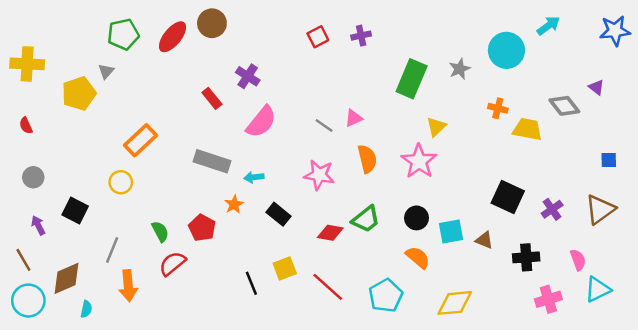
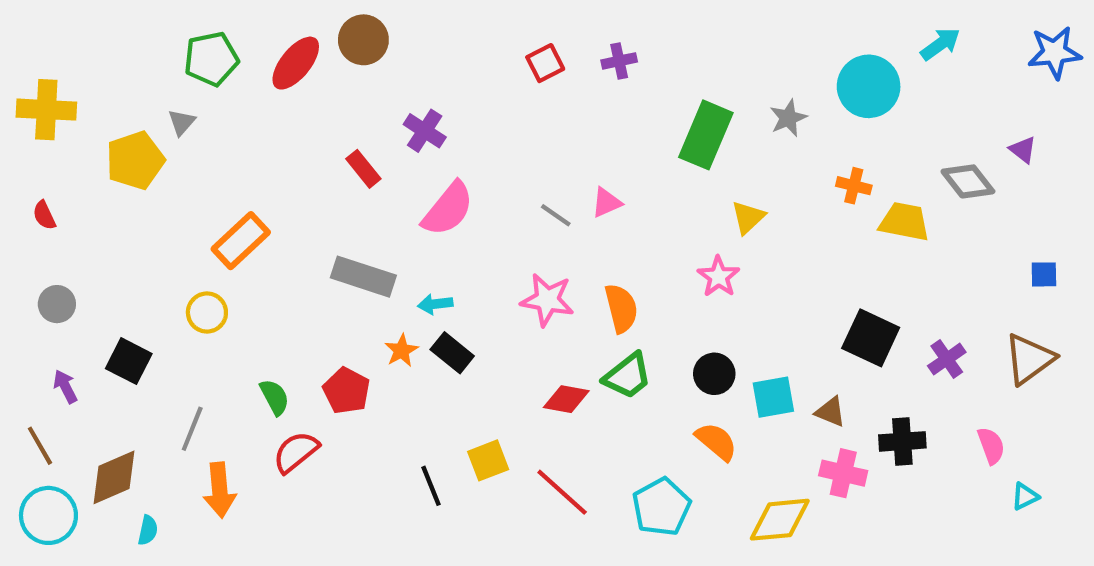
orange semicircle: (367, 159) -> (621, 308), moved
pink star: (419, 161) -> (718, 277), size x0.7
black rectangle: (278, 214) -> (452, 353), moved
cyan triangle: (598, 289) -> (1025, 496), size x0.6
pink cross: (548, 299) -> (843, 473), moved, turned 30

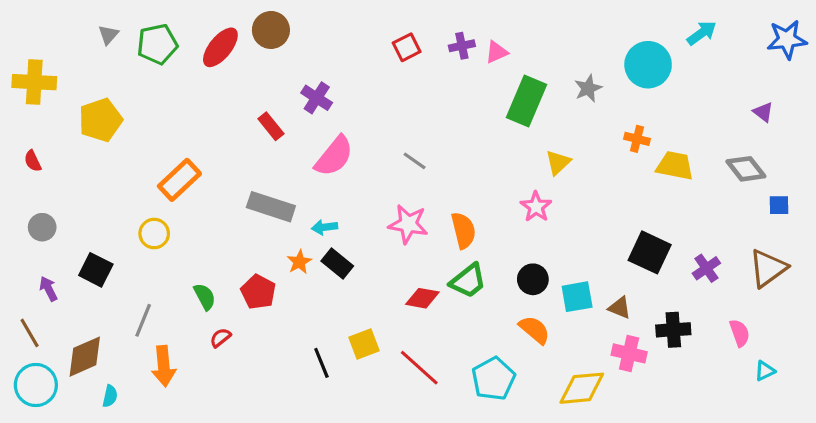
gray triangle: (182, 122) -> (108, 35), moved
gray diamond: (968, 181) -> (746, 169), moved
pink triangle: (606, 203) -> (497, 52), moved
red semicircle: (296, 452) -> (220, 338), size x0.6

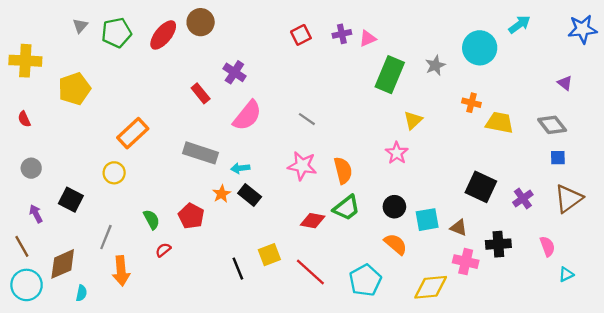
blue square: (779, 205) -> (558, 158), moved

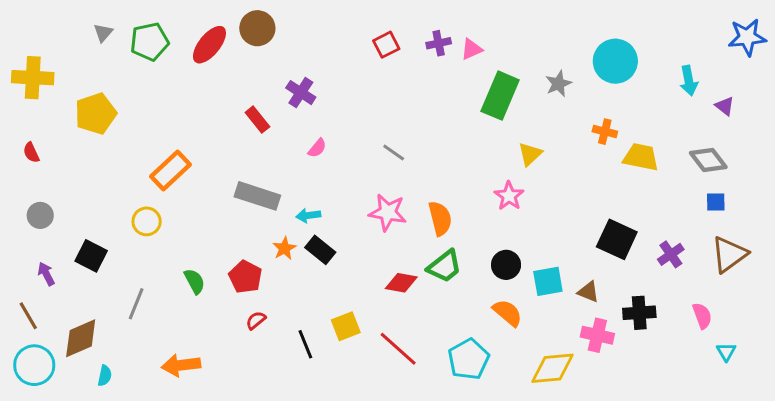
cyan arrow: (519, 24) -> (689, 81), moved, turned 115
pink semicircle: (247, 116) -> (317, 148), size x0.5
red semicircle: (163, 250) -> (256, 320), moved
orange arrow: (121, 271) -> (181, 365), moved, turned 88
cyan triangle: (566, 274) -> (726, 352), turned -35

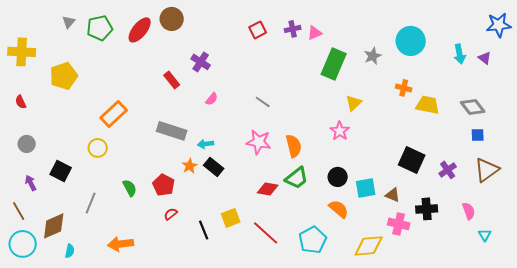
purple triangle: (725, 106) -> (485, 58), moved

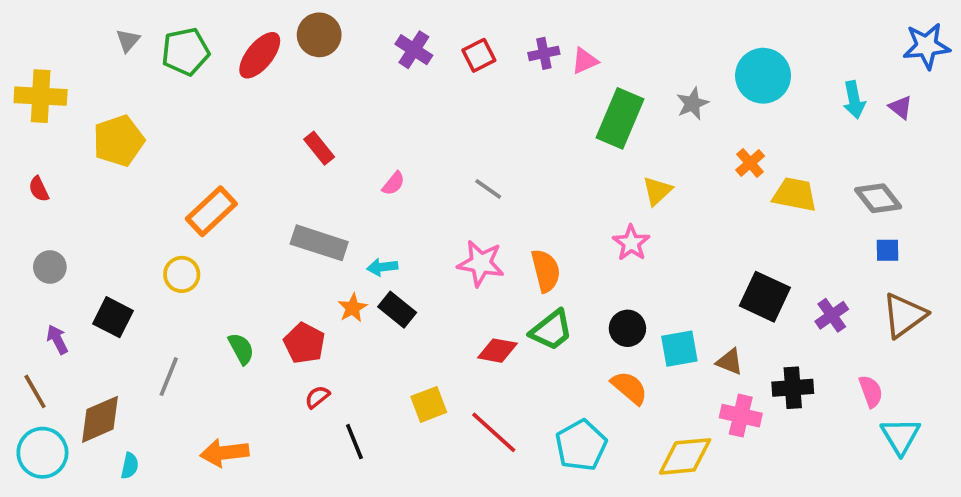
purple cross: (201, 62) -> (414, 50), moved
orange cross: (404, 88) -> (750, 163), turned 35
black line: (204, 230) -> (354, 442), moved
cyan triangle: (485, 235) -> (900, 436), size x1.6

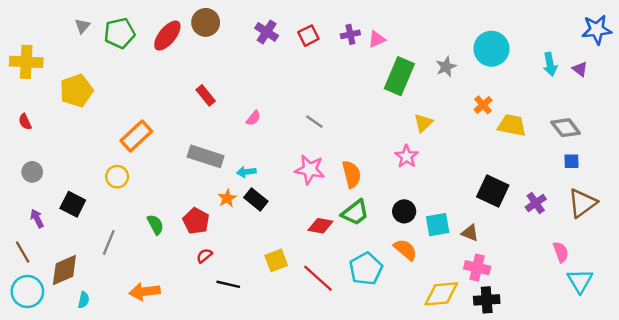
black cross: (793, 388) -> (487, 300), moved
black line: (354, 442) -> (228, 284), turned -55
cyan pentagon: (581, 445) -> (366, 269), moved

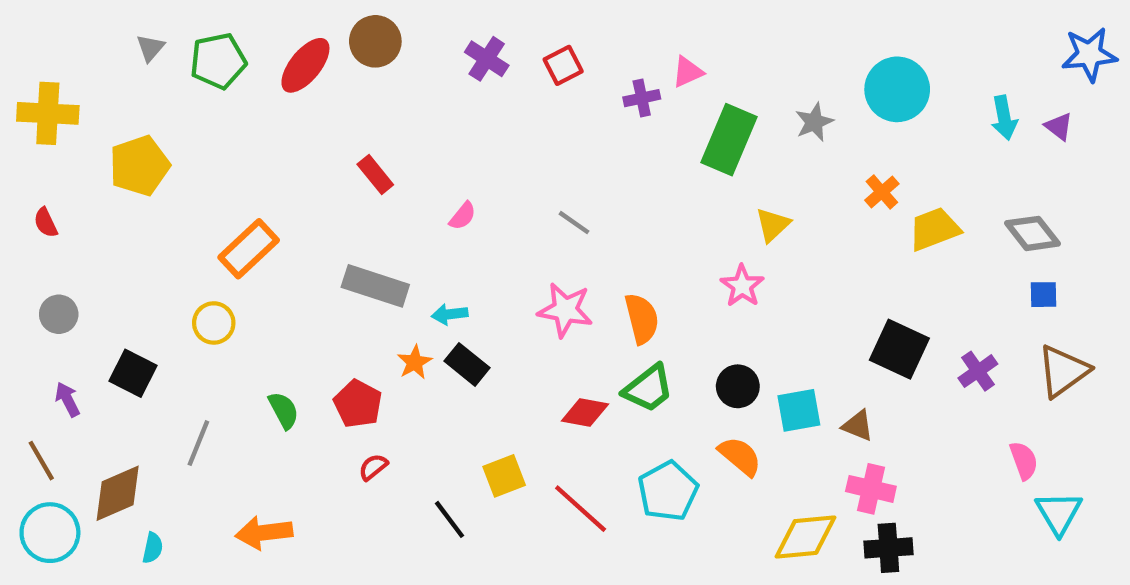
purple cross: (350, 34) -> (642, 98), moved
yellow trapezoid: (512, 125) -> (934, 229), turned -32
black line: (228, 284) -> (450, 519), moved, turned 40

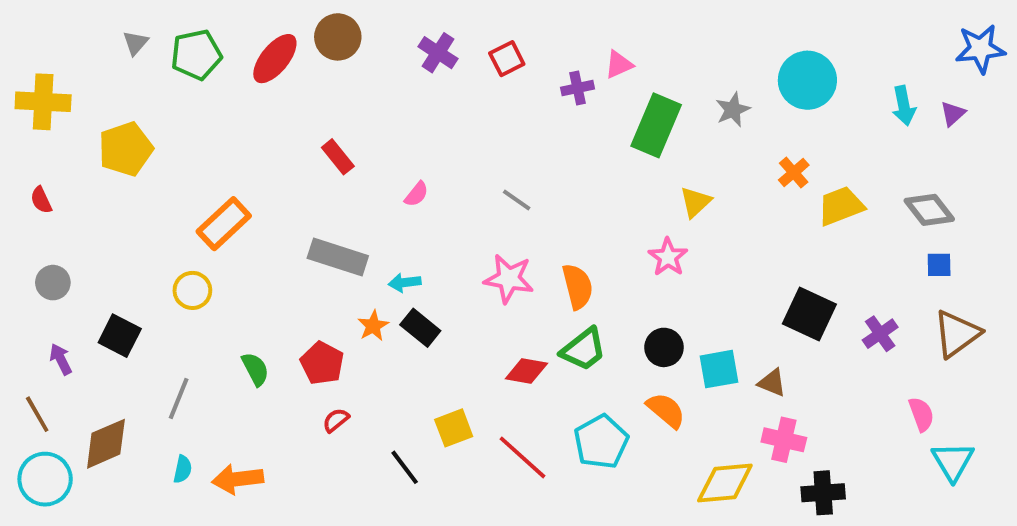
purple triangle: (1059, 126) -> (953, 114), turned 40
cyan semicircle: (153, 548) -> (183, 469), moved
black cross: (888, 548) -> (823, 493), moved

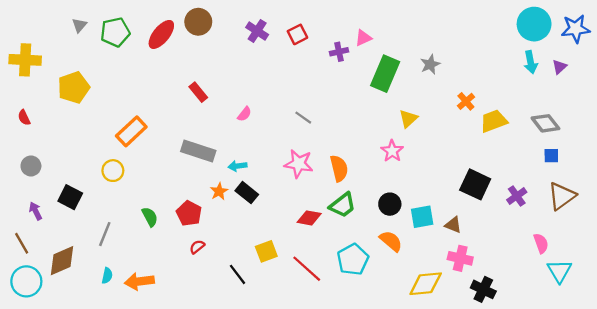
cyan circle: (807, 80) -> (534, 24), moved
black cross: (823, 493) -> (483, 289), turned 30

